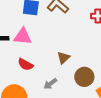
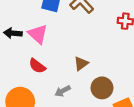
pink triangle: (23, 36) -> (38, 34), turned 30

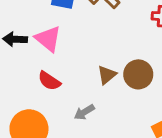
brown circle: (102, 88) -> (138, 74), moved

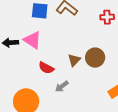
red semicircle: (49, 81) -> (46, 68), moved

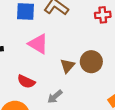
pink triangle: (32, 40) -> (38, 44), moved
red semicircle: (46, 68) -> (26, 82), moved

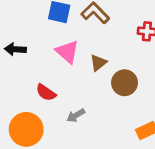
brown triangle: (68, 66) -> (98, 63), moved

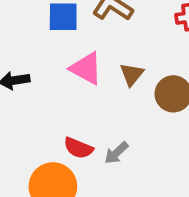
red semicircle: (46, 92) -> (78, 148), moved

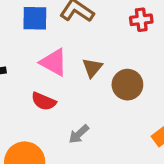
red semicircle: (78, 148) -> (44, 101), moved

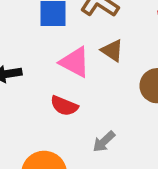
brown triangle: (92, 68) -> (112, 51), moved, turned -35

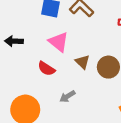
brown triangle: (112, 51) -> (82, 62), moved

